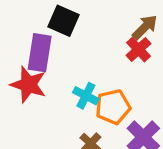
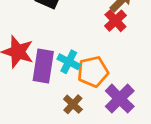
purple rectangle: (40, 53) -> (43, 66), moved

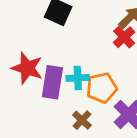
cyan cross: (69, 62) -> (78, 78), turned -30

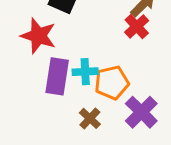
red star: (27, 68) -> (38, 36), moved

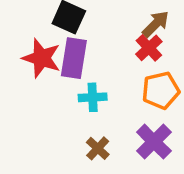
purple rectangle: (57, 76) -> (74, 58), moved
orange pentagon: (112, 83) -> (161, 90), moved

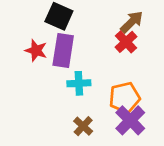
red star: (42, 58) -> (36, 50), size x0.7
orange pentagon: (161, 90) -> (125, 98), moved

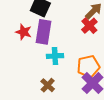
brown cross: (83, 126) -> (48, 85), moved

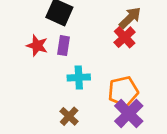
purple rectangle: (43, 32) -> (64, 46), size x0.6

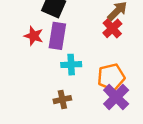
purple rectangle: (64, 46) -> (57, 36), size x1.5
brown cross: (69, 116) -> (62, 100), turned 35

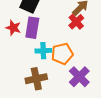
orange pentagon: (111, 77) -> (62, 54), moved
brown cross: (62, 100) -> (36, 79), size x1.5

